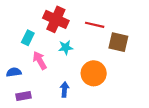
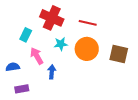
brown square: (118, 42) -> (119, 54), moved
orange circle: (94, 73) -> (87, 49), moved
blue arrow: (65, 90) -> (52, 72), moved

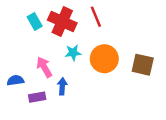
red line: (88, 23) -> (96, 17), moved, turned 54
cyan rectangle: (26, 35) -> (35, 21), moved, turned -56
purple rectangle: (22, 89) -> (37, 97), moved

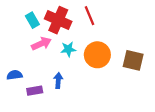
pink arrow: (44, 67) -> (41, 44), moved, turned 96

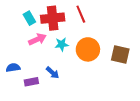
red cross: (58, 20) -> (53, 18), turned -30
blue arrow: (58, 81) -> (53, 73), turned 128

